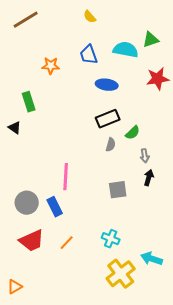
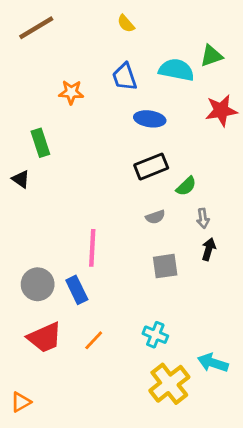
gray semicircle: (111, 145) -> (155, 217), moved, turned 56

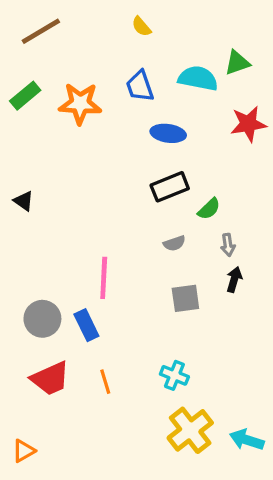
orange star: (71, 92) -> (80, 103), size x1.5
green rectangle: (40, 143) -> (25, 96), moved, turned 68
orange line: (94, 340) -> (105, 382), turned -60
cyan arrow: (213, 363) -> (247, 440), moved

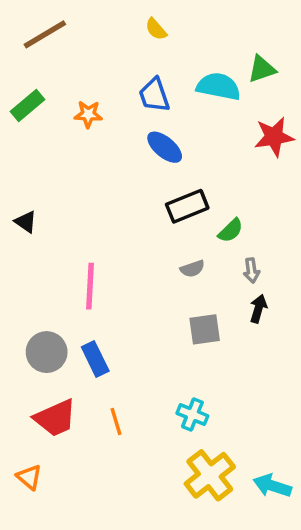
orange star: (80, 103) -> (88, 114), size x0.6
blue ellipse: (168, 133) -> (165, 147), moved, turned 32
pink line: (104, 278) -> (90, 286), moved
orange triangle: (24, 451) -> (29, 477), moved, turned -50

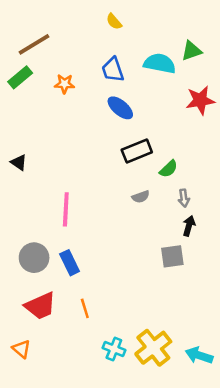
brown line: (45, 34) -> (34, 44), moved
gray square: (205, 329) -> (172, 256), moved
cyan cross: (192, 415) -> (114, 349), moved

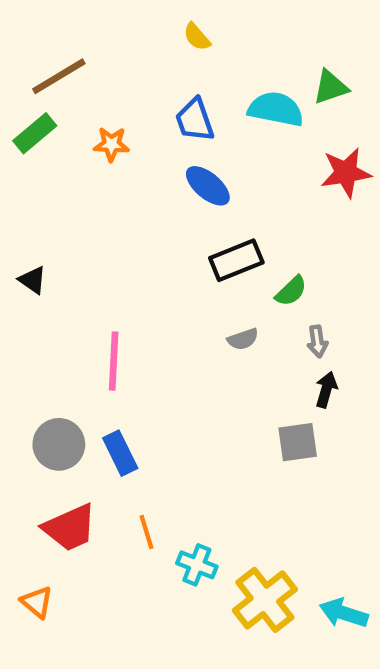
cyan cross: (114, 349) -> (197, 565), moved

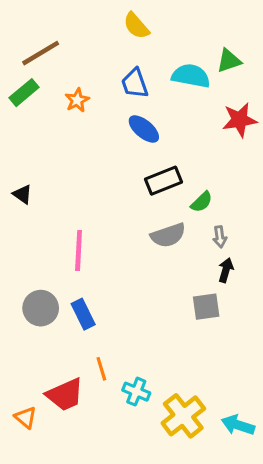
yellow semicircle: (197, 37) -> (136, 26), size x1.4
orange star: (111, 144) -> (77, 100), turned -30
gray semicircle: (243, 339) -> (168, 235), size x1.6
red trapezoid: (70, 528) -> (65, 395), moved

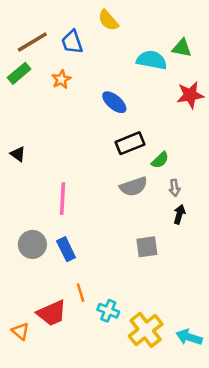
green triangle: (229, 61) -> (182, 48), turned 30
blue trapezoid: (135, 83) -> (72, 42), moved
gray square: (206, 307) -> (147, 247), moved

